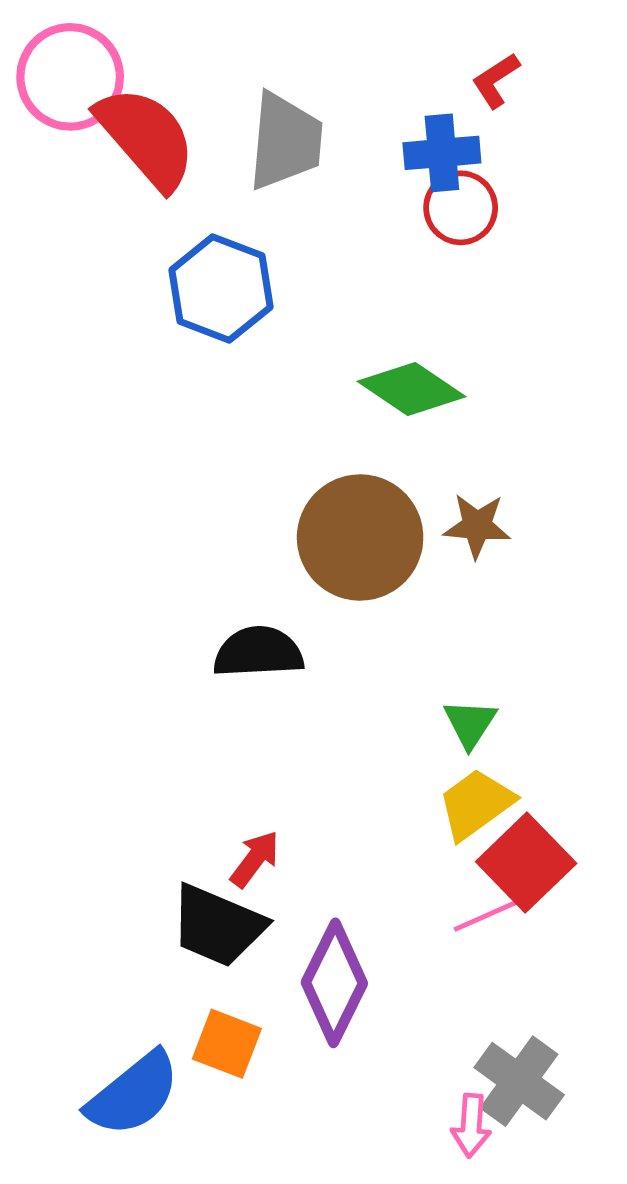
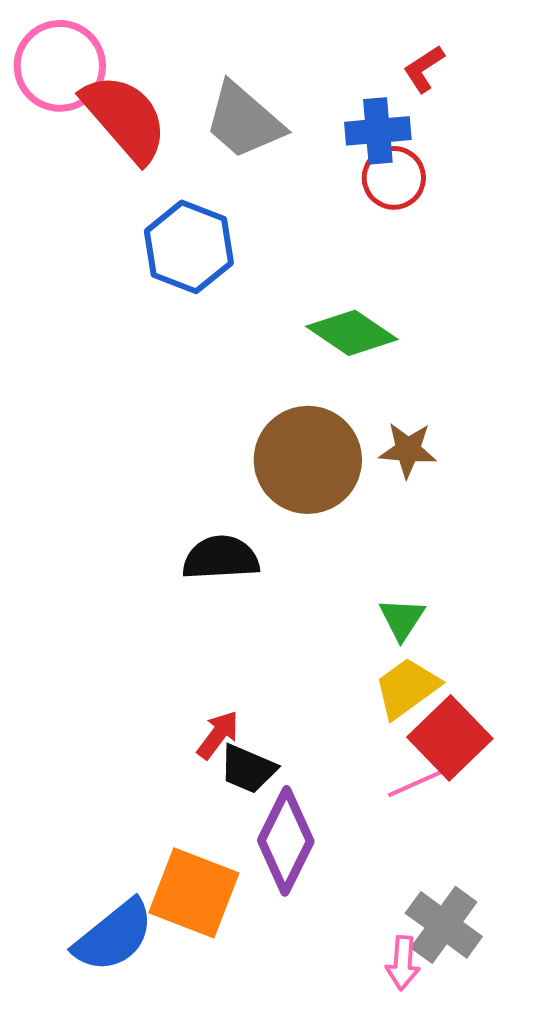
gray trapezoid: (285, 141) -> (244, 121), turned 126
black trapezoid: (217, 926) -> (248, 769), moved, size x0.7
orange square: (227, 1044) -> (194, 893), size x1.5

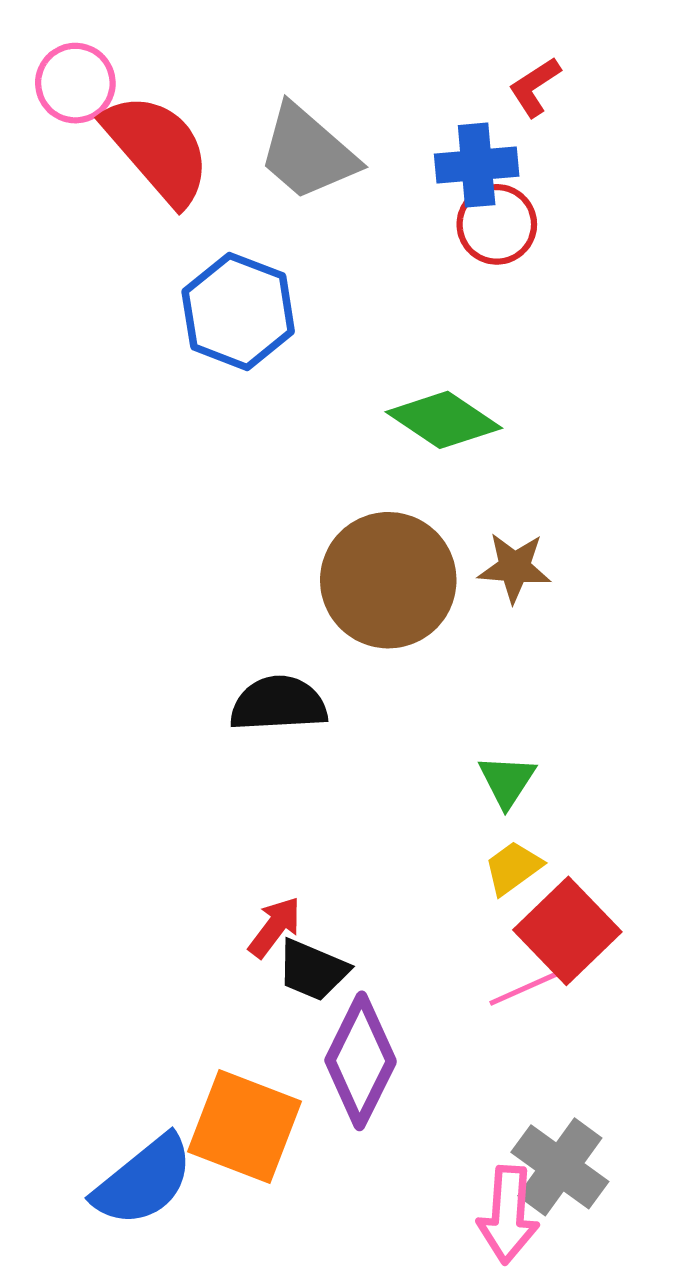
pink circle: (60, 66) -> (75, 83), size x0.7
yellow trapezoid: (407, 688) -> (513, 868), size x0.7
pink arrow: (403, 963) -> (508, 1215), size x1.4

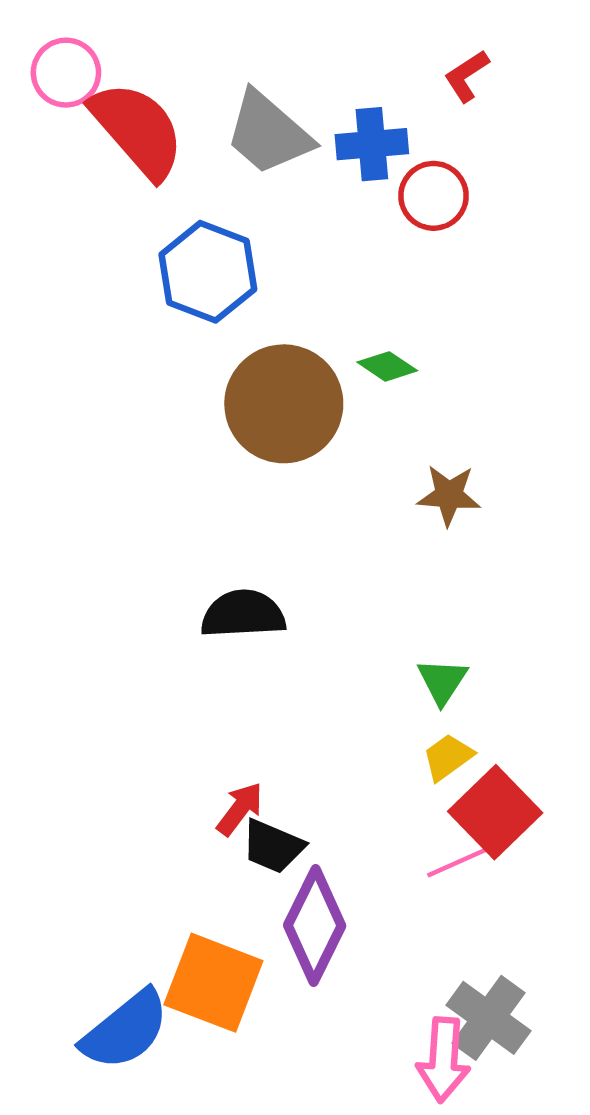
blue cross: (477, 165) -> (372, 144), moved
green diamond: (444, 420) -> (387, 366), size x0.6
brown circle: (388, 580) -> (284, 404), moved

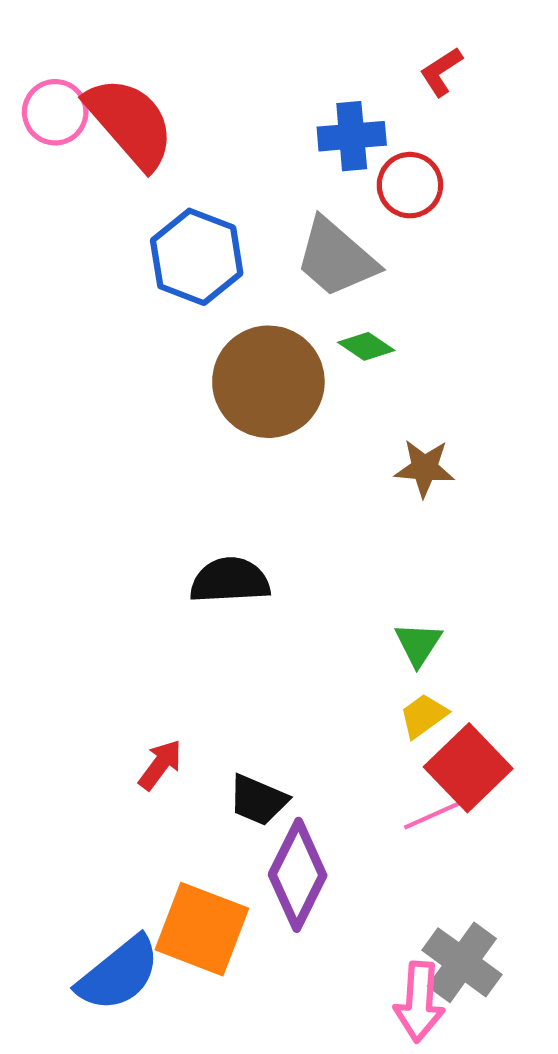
pink circle: (66, 73) -> (55, 112), moved
gray trapezoid: (268, 133) -> (336, 258), moved
red arrow: (240, 809) -> (160, 765), moved

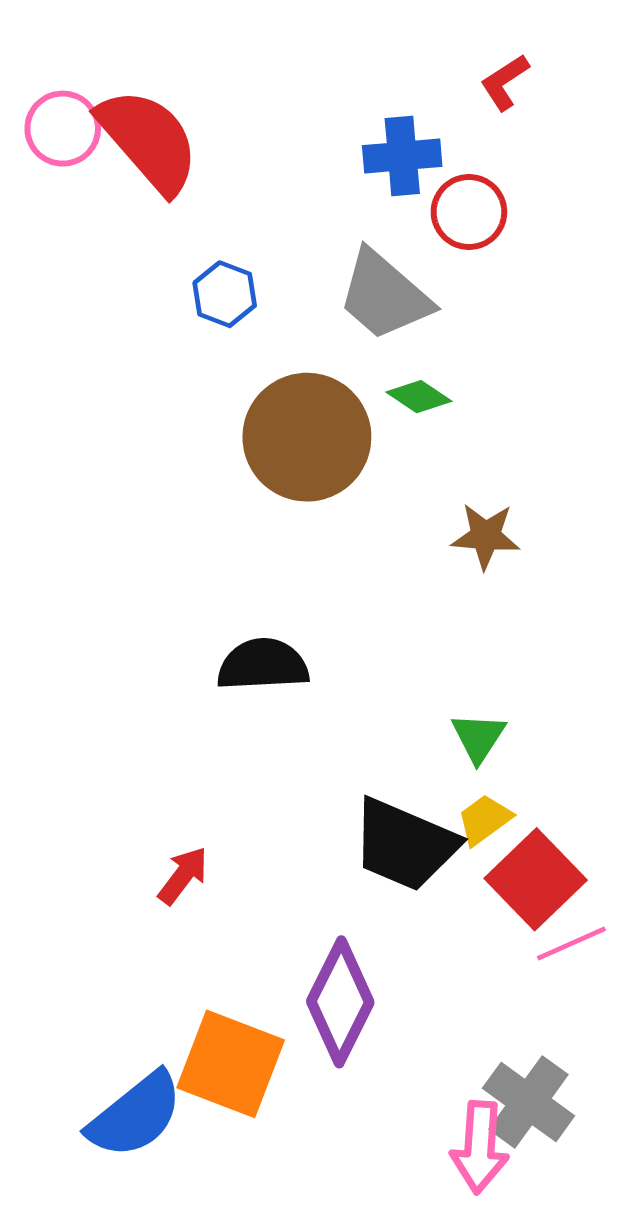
blue hexagon: (197, 257) -> (225, 294), size x0.6
black trapezoid: (258, 800) -> (405, 845), moved, size x1.6
pink line: (434, 815) -> (571, 944), moved

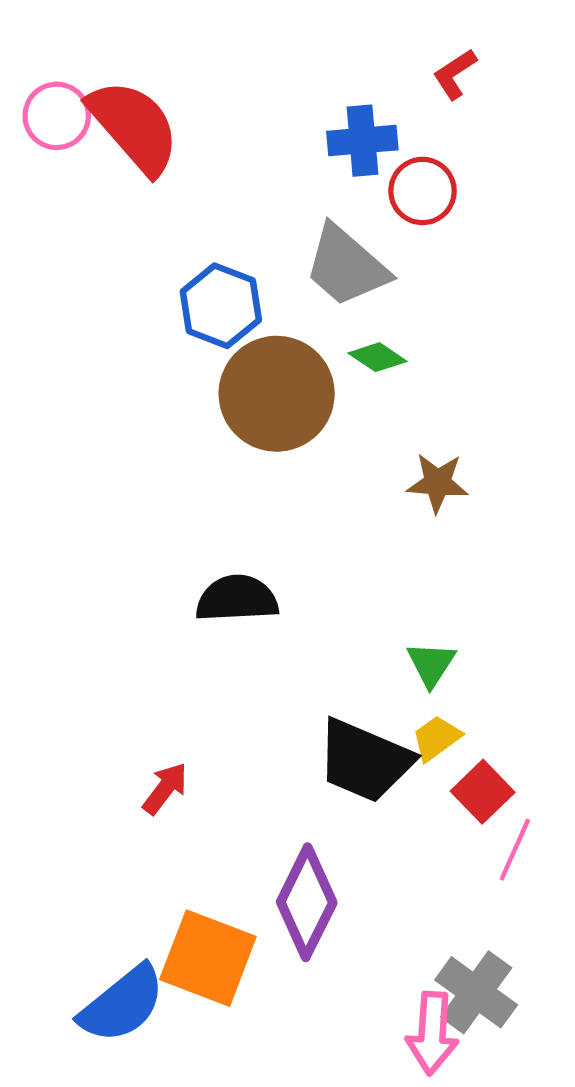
blue hexagon: (225, 294) -> (221, 306), moved, size x1.4
red square: (536, 879) -> (483, 792), size x0.7
pink line: (571, 944) -> (515, 850), turned -42

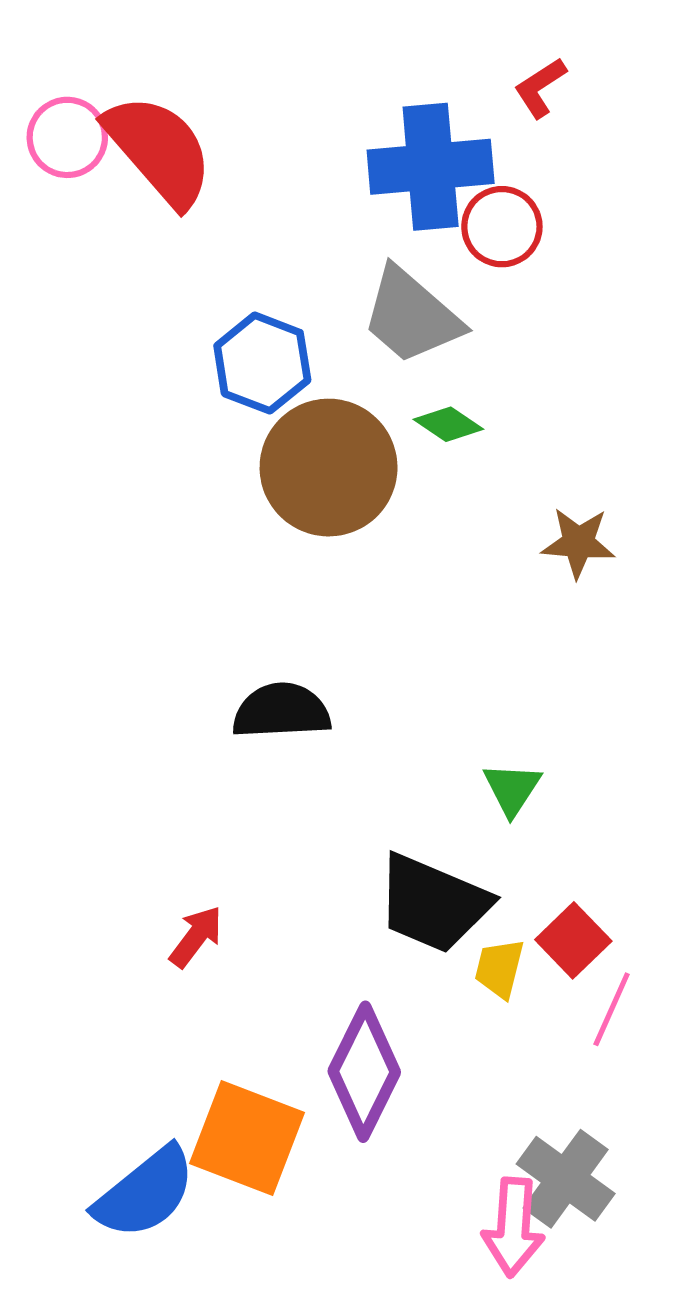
blue cross: (362, 141) -> (431, 167), size x1.5
brown star: (438, 483) -> (578, 543), moved
yellow trapezoid: (436, 738) -> (499, 968), moved, turned -40

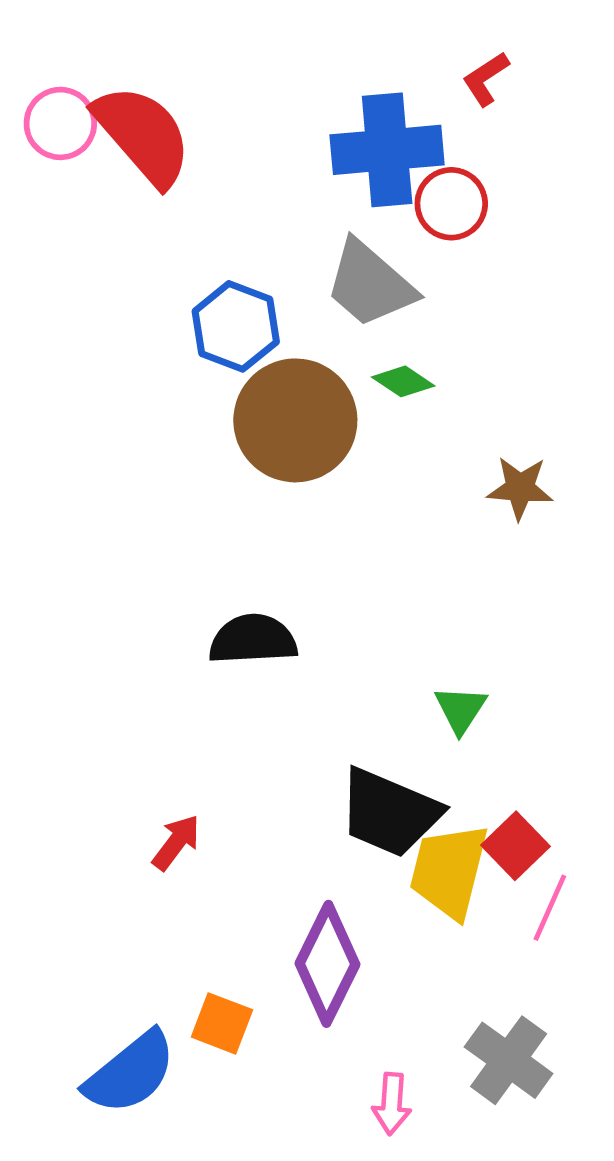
yellow trapezoid: (499, 968) -> (449, 871), size x1.8
orange square: (247, 1138) -> (222, 1023), size x0.6
pink arrow: (513, 1227) -> (392, 1104), moved, size x0.7

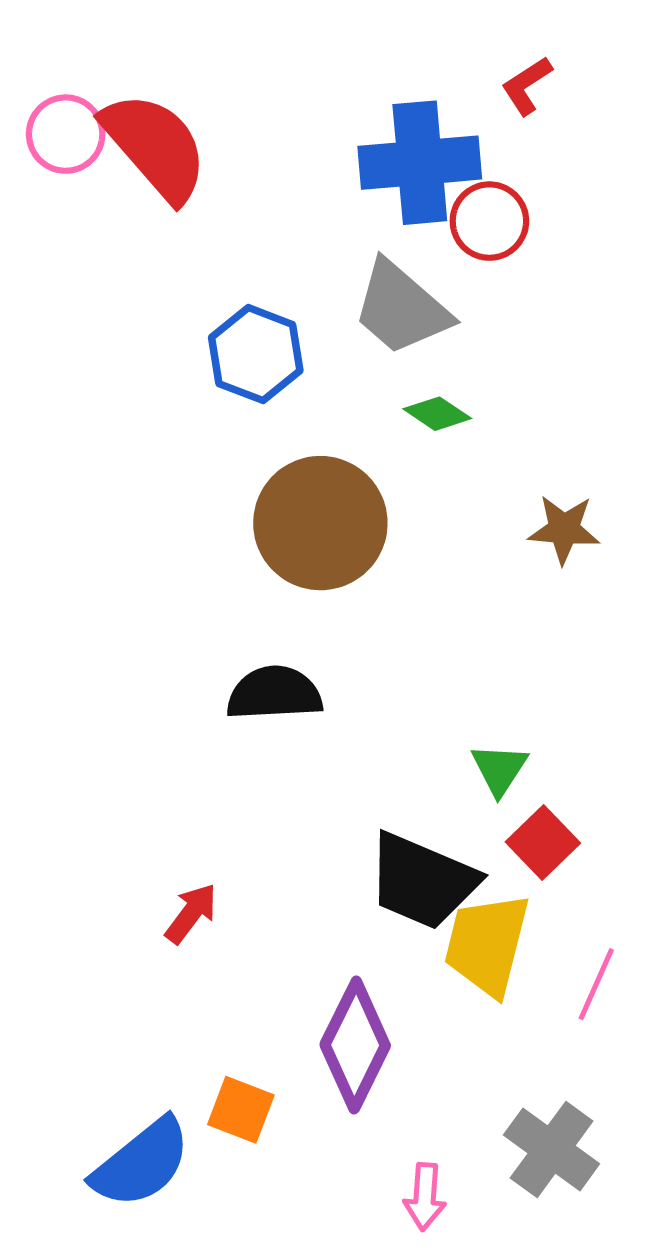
brown circle: (295, 420) -> (320, 523), moved
red square: (515, 846) -> (543, 842), moved

